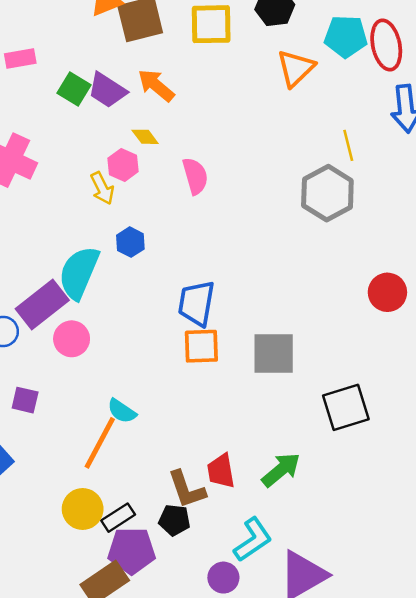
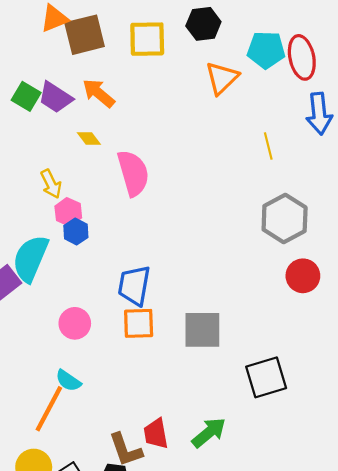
pink hexagon: (123, 165) -> (68, 212), moved
pink semicircle: (195, 176) -> (133, 173), size x1.4
gray hexagon: (327, 193) -> (285, 218), moved
pink circle: (72, 339) -> (75, 323), moved

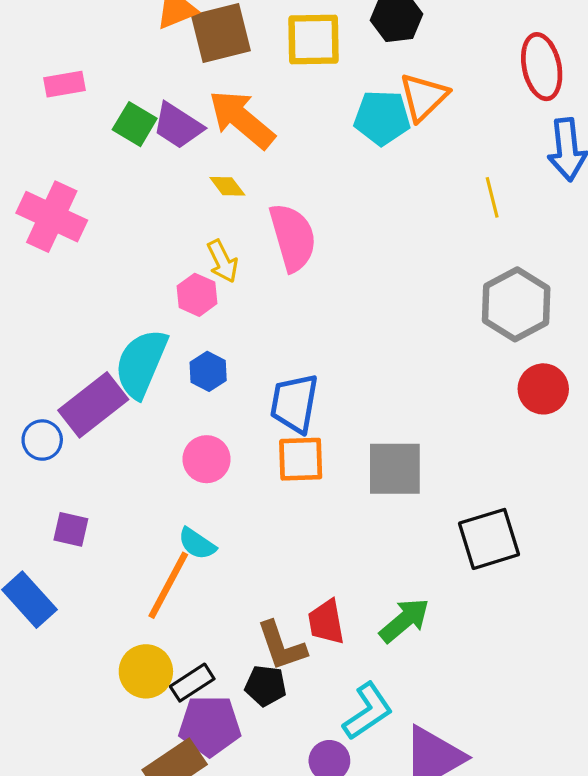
cyan pentagon: (266, 50) -> (382, 118), moved
orange arrow: (99, 93) -> (242, 119), size x1.4
yellow arrow: (51, 184) -> (222, 261), moved
blue hexagon: (76, 231) -> (208, 371), moved

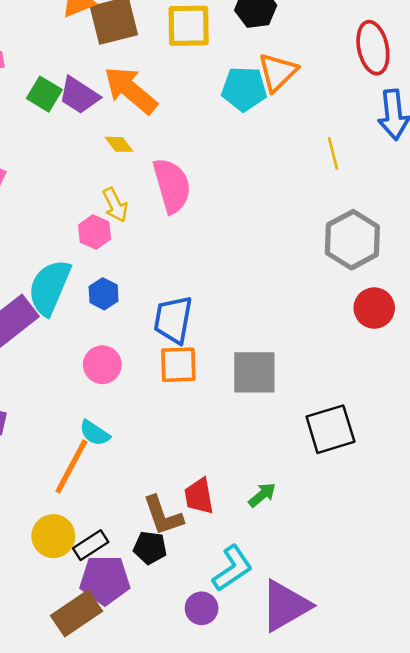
green arrow: (404, 620) -> (262, 495), size x0.7

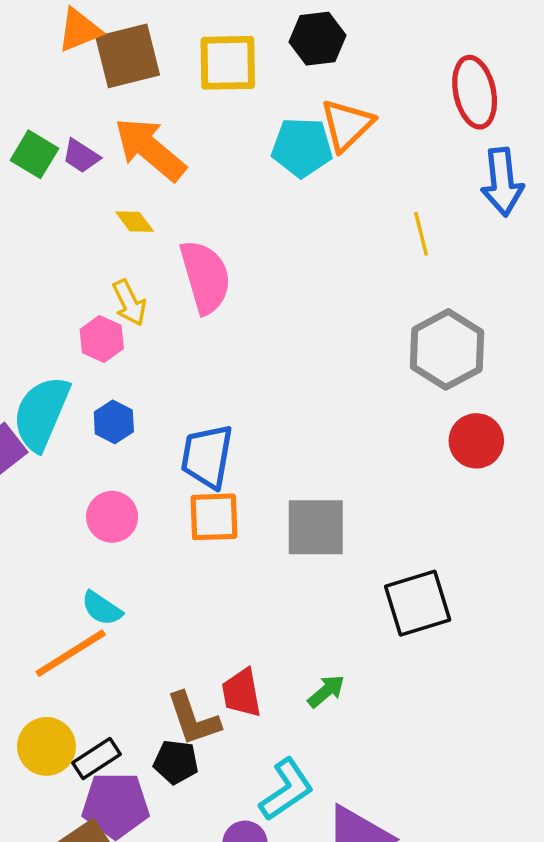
purple trapezoid: (79, 95) -> (81, 156), size x0.7
orange line: (71, 467) -> (71, 653), turned 30

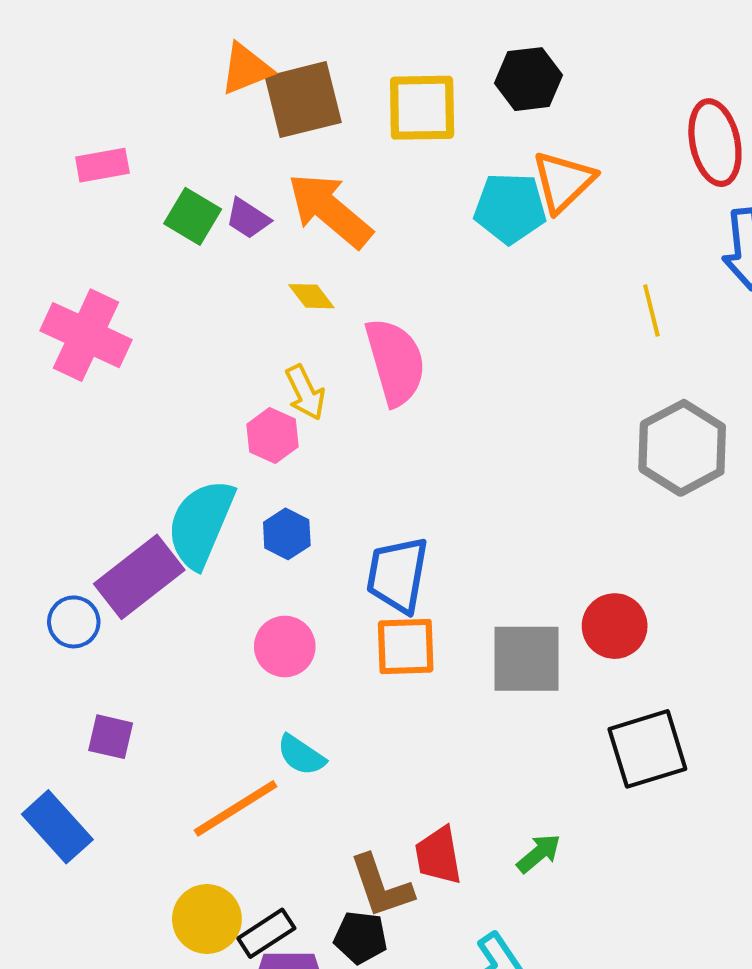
red circle: (476, 441) -> (615, 626), moved
cyan semicircle: (102, 608) -> (301, 755), moved

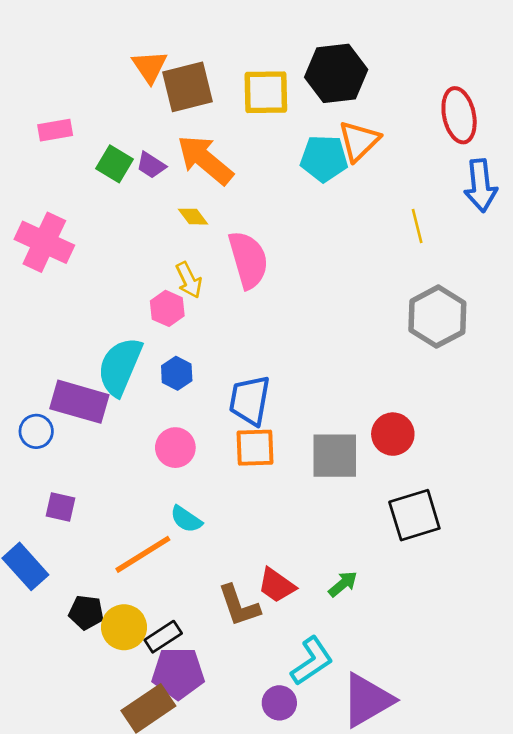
orange triangle: (246, 69) -> (150, 67), turned -42
black hexagon: (529, 79) -> (336, 73), size x1.4
purple rectangle: (139, 577) -> (79, 402), turned 54
red trapezoid: (438, 855) -> (277, 585), turned -45
black pentagon: (361, 937) -> (86, 612), moved

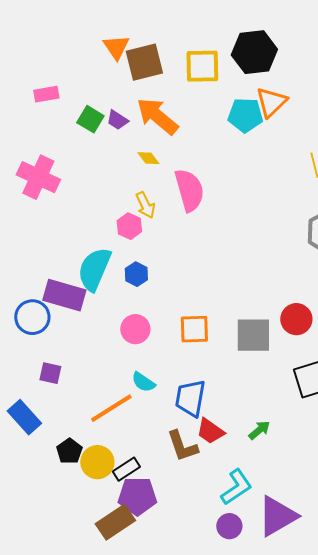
blue trapezoid: (250, 400) -> (190, 398), moved
blue circle: (36, 431) -> (32, 317), size x1.4
black pentagon: (86, 612) -> (69, 451), turned 30
purple circle: (279, 703) -> (229, 526), moved

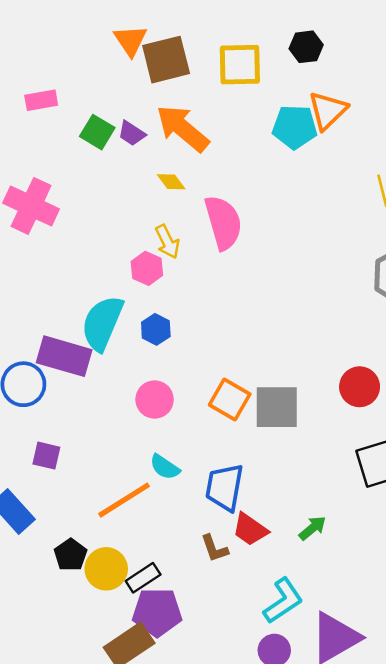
black hexagon: (254, 52) -> (306, 47), size x0.6
orange square: (194, 329) -> (230, 399), turned 32
gray square: (253, 335) -> (277, 407), moved
brown L-shape: (182, 446) -> (214, 548), size x0.7

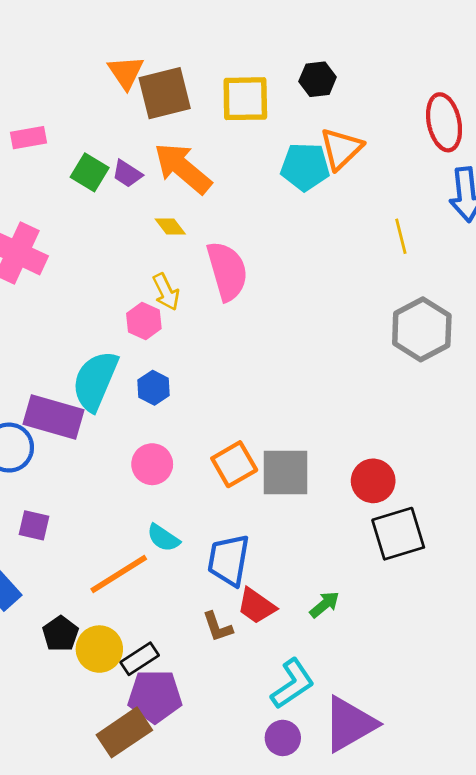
red circle: (360, 387) -> (373, 481), moved
orange square: (230, 399) -> (234, 464), turned 30

